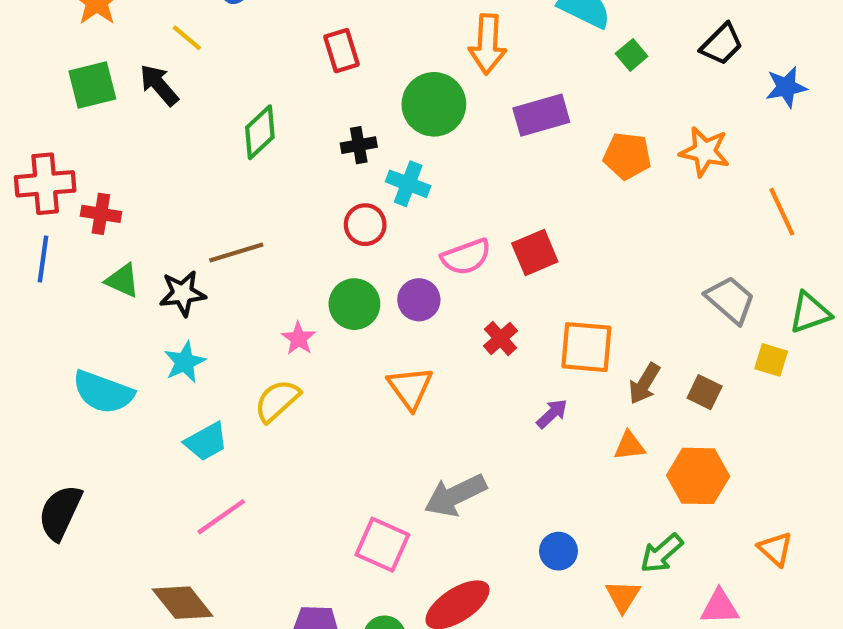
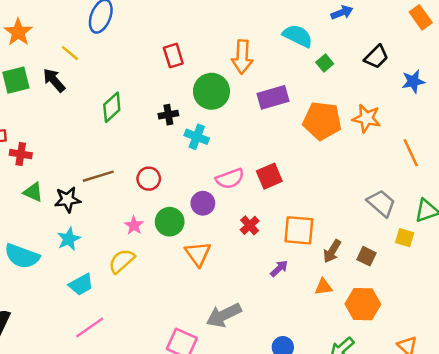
red rectangle: (342, 51) -> (173, 56), moved
orange pentagon: (627, 156) -> (322, 121), size x1.4
red circle: (365, 225) -> (149, 179), moved
green circle: (354, 304) -> (170, 222), moved

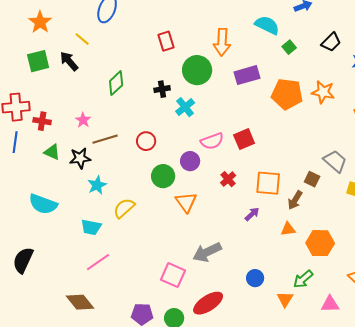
cyan cross: (197, 137) -> (185, 107), turned 30
pink star: (134, 225) -> (83, 120), moved
cyan star: (69, 239) -> (97, 185), moved
brown square: (367, 256) -> (312, 179), moved
cyan trapezoid: (81, 284) -> (91, 227), turned 40

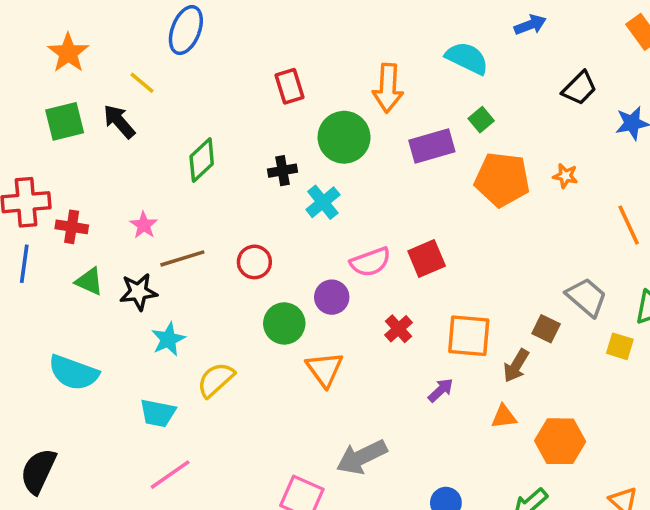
green square: (289, 47) -> (481, 120), moved
orange star: (323, 92) -> (565, 176), size x0.6

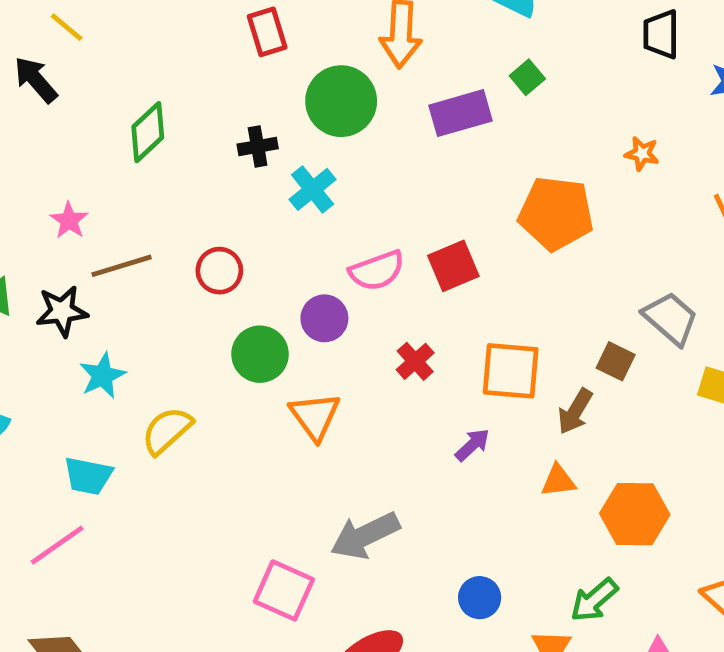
black trapezoid: (579, 88) -> (661, 34), turned 135
orange pentagon: (502, 179) -> (556, 213), moved
pink line: (170, 475) -> (57, 545), moved

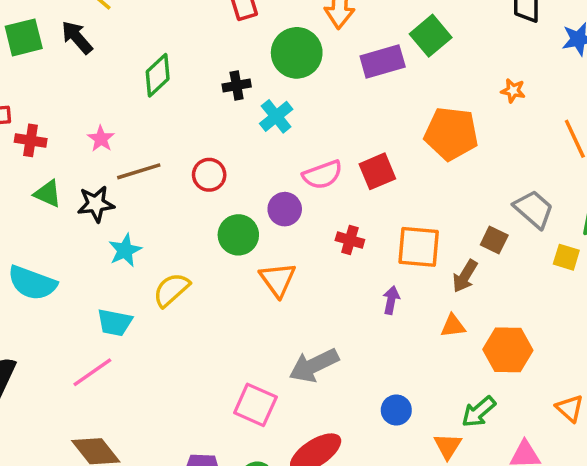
green square: (527, 77) -> (431, 36), size x1.6
red cross: (415, 361) -> (350, 240), turned -32
purple arrow: (472, 445) -> (391, 300), turned -36

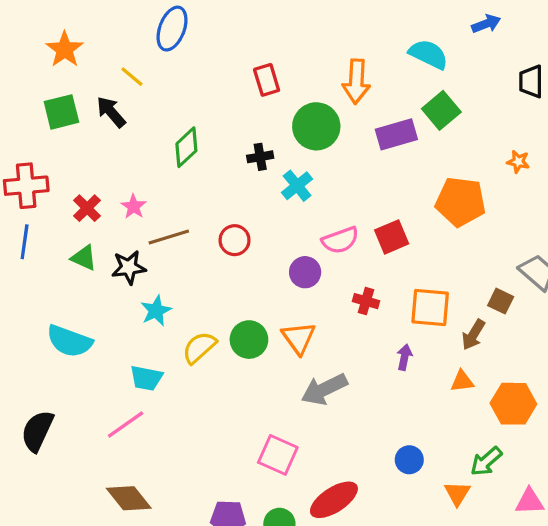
red cross: (31, 140) -> (87, 208), moved, turned 36
green circle: (238, 235) -> (249, 340), moved
gray arrow: (314, 365) -> (324, 389), moved

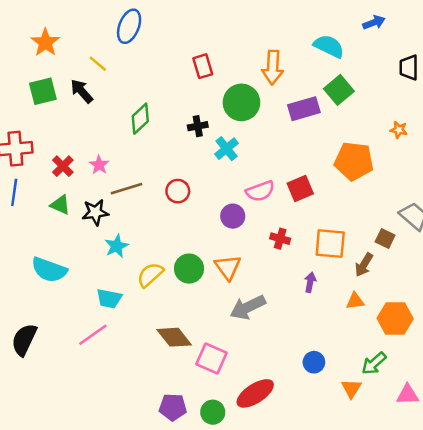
brown diamond: (129, 498) -> (174, 337), moved

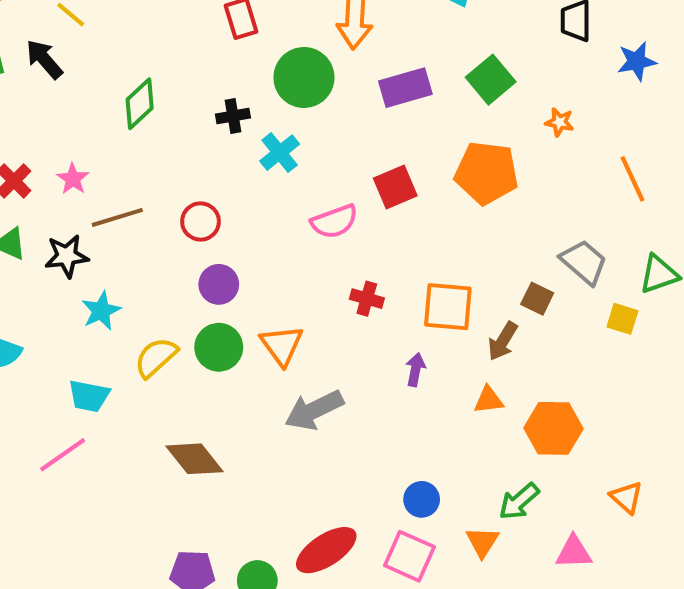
green square: (339, 90) -> (491, 80), moved
red square: (300, 189) -> (395, 187), moved
purple circle: (233, 216) -> (219, 284), moved
pink square: (212, 358) -> (409, 556), moved

